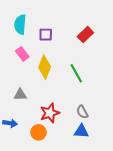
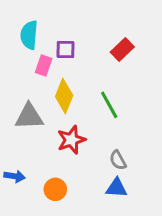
pink rectangle: (22, 54) -> (44, 66), moved, turned 56
gray triangle: (20, 95) -> (29, 116), moved, size x1.5
red star: (50, 113) -> (71, 140), moved

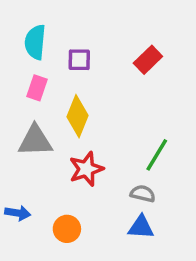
pink rectangle: (44, 66) -> (37, 88), moved
green line: (109, 105) -> (157, 155), moved, turned 60
gray semicircle: (118, 160) -> (143, 194), turned 132

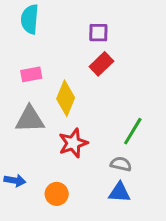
cyan semicircle: (35, 42) -> (30, 19), moved
purple square: (79, 60) -> (98, 33), moved
red rectangle: (148, 60) -> (101, 64), moved
pink rectangle: (37, 88) -> (31, 74), turned 60

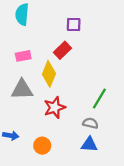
red rectangle: (101, 64) -> (62, 50), moved

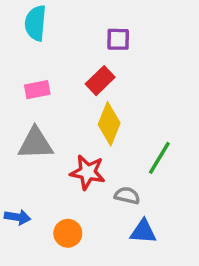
yellow diamond: (49, 74) -> (109, 124), moved
red star: (55, 107) -> (88, 172), turned 30
gray semicircle: (90, 123) -> (127, 196), moved

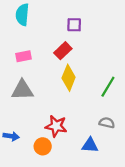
green line: (159, 158) -> (108, 87), moved
red star: (88, 172) -> (56, 126), moved
gray semicircle: (127, 196) -> (107, 123), moved

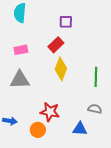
green line: (108, 87) -> (96, 77), turned -30

